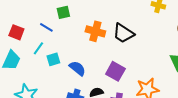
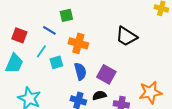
orange cross: (95, 31) -> (78, 43), moved
blue semicircle: (77, 68) -> (80, 71), turned 36
purple square: (115, 71) -> (106, 74), moved

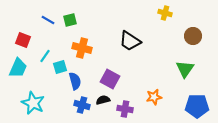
blue line: (49, 30) -> (48, 20), moved
blue semicircle: (80, 71) -> (75, 81), moved
orange star: (150, 92) -> (154, 97), size x0.7

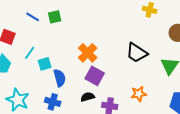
black trapezoid: (130, 41) -> (137, 53), moved
orange cross: (82, 48) -> (88, 53), moved, turned 30
blue cross: (82, 105) -> (53, 102), moved

